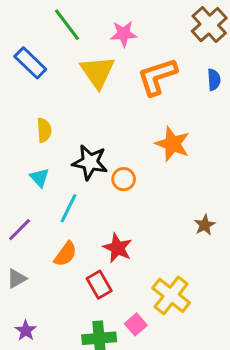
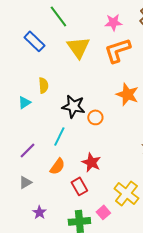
pink star: (124, 34) -> (113, 22), moved
cyan triangle: (39, 178) -> (24, 102), moved, turned 40
purple star: (26, 331) -> (39, 212), moved

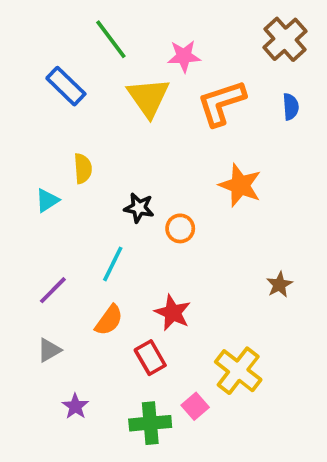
pink star: (113, 22) -> (184, 56), moved
black star: (73, 106) -> (139, 208), size x0.7

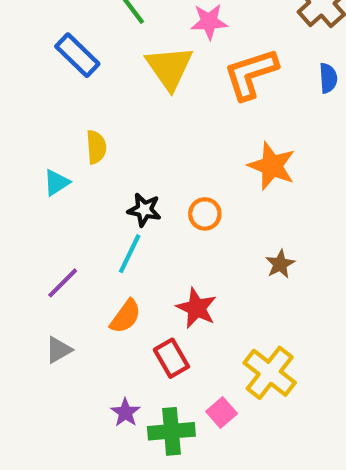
black star: (139, 208) -> (144, 210), moved
brown star: (279, 285) -> (280, 264), moved
purple star: (75, 406) -> (125, 413), moved

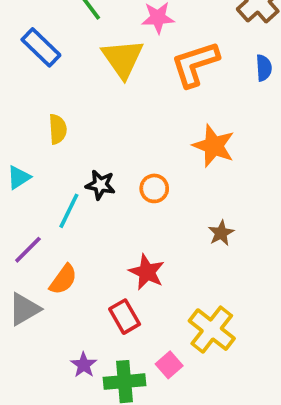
cyan triangle: (56, 183) -> (19, 177), moved
cyan line: (130, 254) -> (69, 211), moved
orange semicircle: (125, 316) -> (63, 279), moved
gray triangle: (59, 350) -> (24, 309), size x1.4

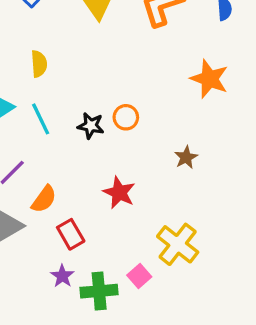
orange star: (214, 146) -> (209, 79), moved
black star: (100, 185) -> (91, 126), moved
cyan line: (69, 211) -> (41, 119), moved, turned -52
red rectangle: (125, 317) -> (71, 234), moved

